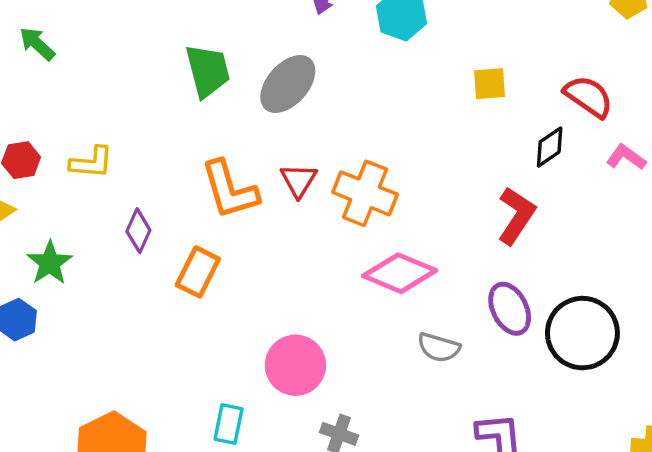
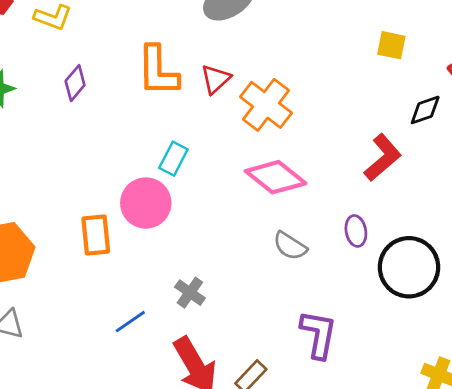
orange rectangle: (198, 272) -> (96, 235), moved, turned -48
purple ellipse: (510, 309) -> (356, 231), size x0.7
pink circle: (295, 365) -> (146, 203), moved
cyan rectangle: (229, 424) -> (173, 159), moved

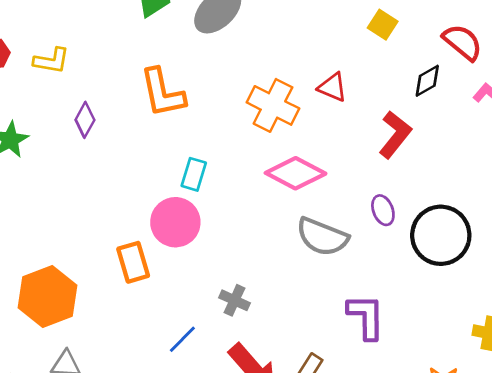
yellow square: (391, 45) -> (383, 25), turned 32
red triangle: (216, 79) -> (333, 87), moved, turned -44
gray semicircle: (290, 246) -> (322, 237), size x1.5

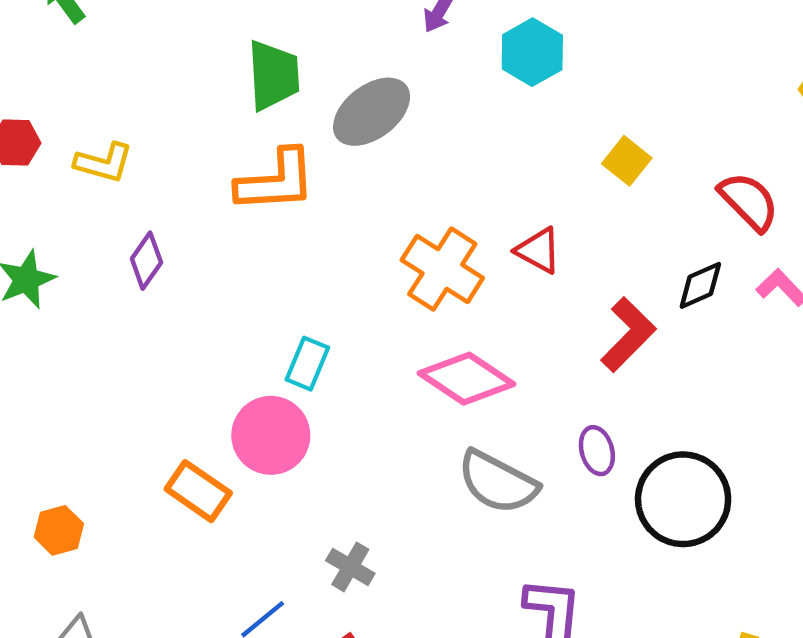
black diamond: (427, 81) -> (700, 285), moved
orange L-shape: (162, 93) -> (276, 181), moved, turned -88
orange rectangle: (133, 262) -> (198, 491), turned -45
orange hexagon: (47, 297) -> (59, 530), size x0.5

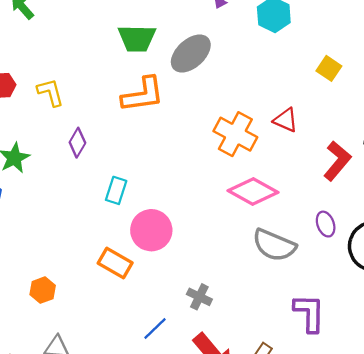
green trapezoid: (273, 75) -> (137, 38), turned 99
yellow L-shape: (104, 163) -> (50, 92), turned -116
cyan rectangle: (307, 364) -> (116, 190), moved

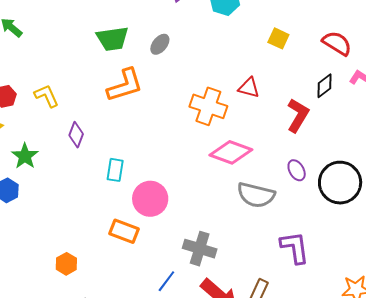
gray ellipse: (191, 54) -> (160, 44), size x0.6
gray cross: (199, 297) -> (200, 249), size x1.5

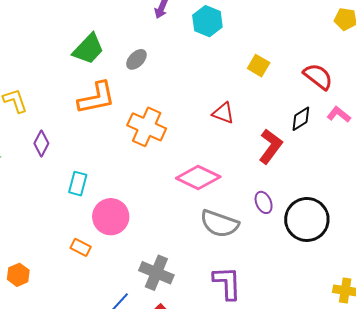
green trapezoid: (112, 39) -> (88, 49), turned -44
orange cross: (208, 106) -> (147, 127), moved
orange rectangle: (124, 231) -> (81, 247), size x0.7
purple L-shape: (295, 247) -> (227, 283), moved

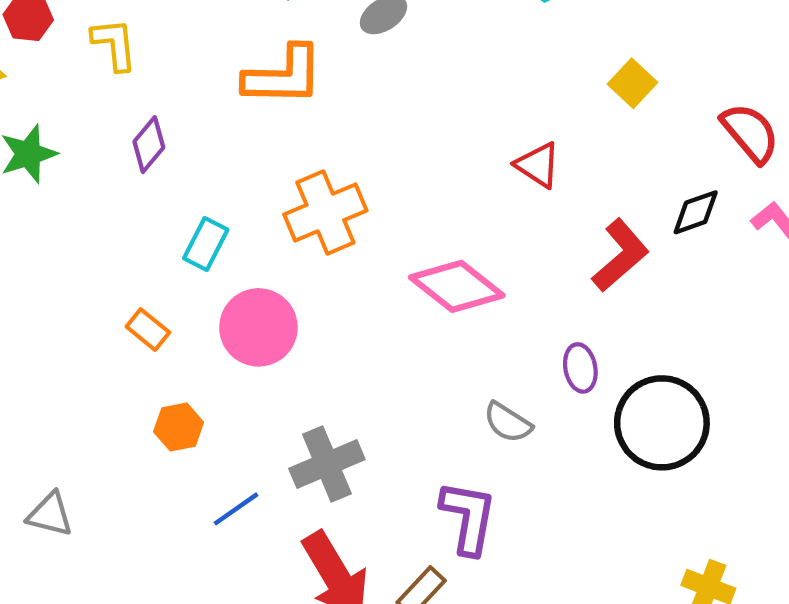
orange cross: (147, 127) -> (325, 212), moved, turned 30
gray semicircle: (219, 224) -> (508, 422), moved, size x0.6
orange rectangle: (81, 247) -> (148, 330), moved
gray cross: (156, 273) -> (327, 464), turned 32
orange hexagon: (18, 275) -> (179, 427), moved

